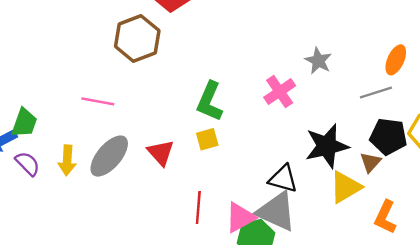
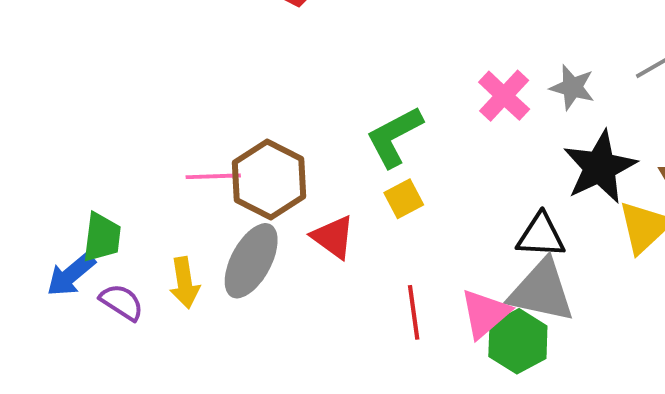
brown hexagon: (137, 39) -> (269, 179), moved
gray star: (318, 61) -> (572, 87), moved
green L-shape: (210, 101) -> (394, 137), turned 51

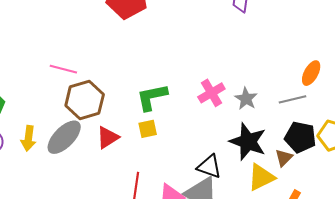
black star: (600, 167) -> (248, 142), turned 30
pink line: (213, 176) -> (63, 69), moved
red triangle: (333, 237) -> (108, 137), turned 35

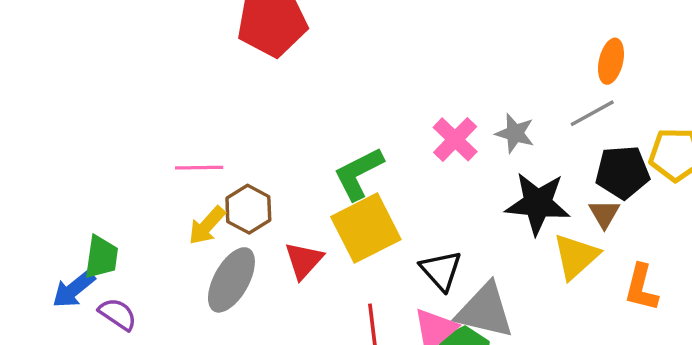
brown hexagon: (85, 100) -> (248, 209), size x0.7
yellow square: (148, 129) -> (366, 228), size x2.0
yellow arrow: (28, 138) -> (207, 226), moved, turned 50
black triangle: (209, 167) -> (441, 270), moved, turned 44

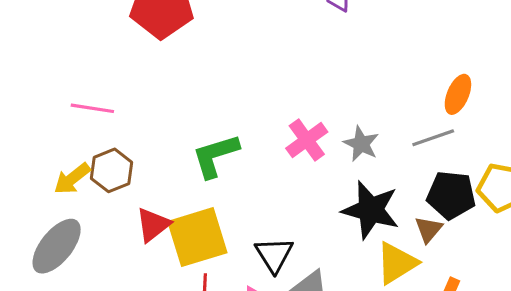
pink line: (199, 168) -> (92, 108), moved
yellow square: (366, 228) -> (197, 237), moved
gray ellipse: (231, 280) -> (57, 246), moved

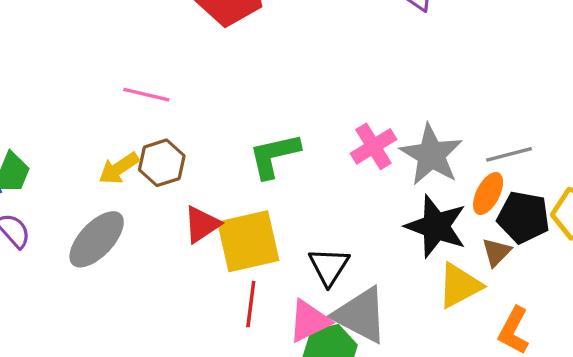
orange ellipse: (458, 94) -> (488, 193), moved
gray star: (361, 144) -> (431, 155), size x1.6

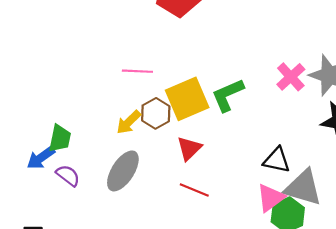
yellow square: (248, 241) -> (187, 99), moved
black triangle: (329, 266) -> (277, 160), turned -40
red line: (251, 304) -> (194, 190), moved, turned -64

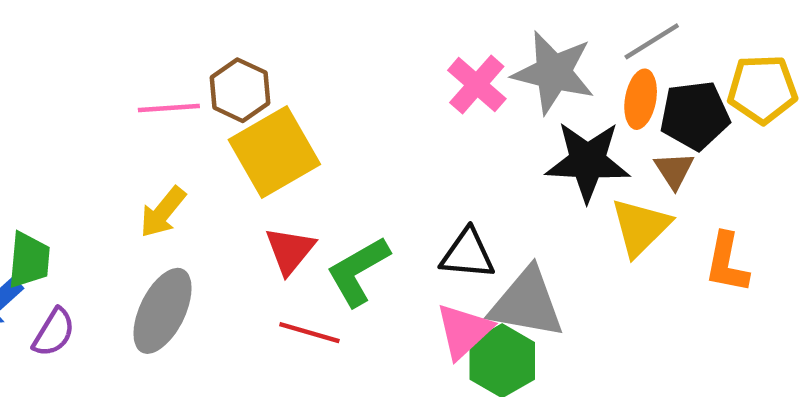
green L-shape: (228, 95) -> (358, 271), moved
brown hexagon: (156, 113) -> (240, 90), moved
purple semicircle: (68, 175) -> (54, 332), turned 90

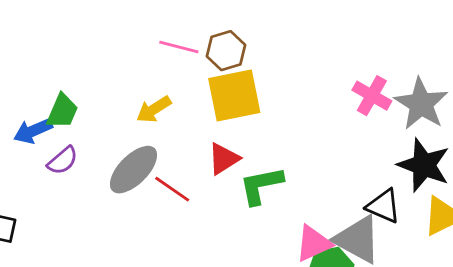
pink cross: (477, 84) -> (372, 96), turned -30
black triangle: (468, 254) -> (384, 206), moved
red line: (309, 333) -> (172, 189), moved

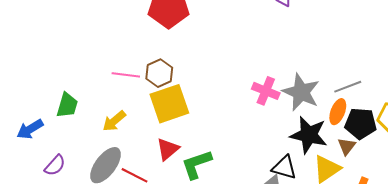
green trapezoid: (62, 111) -> (67, 105), moved
blue arrow: (33, 131) -> (30, 129), moved

